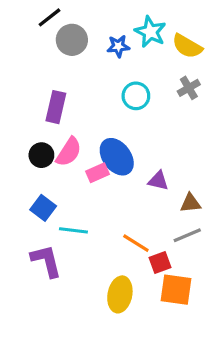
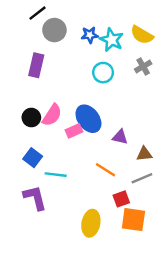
cyan star: (150, 32) -> (112, 40), moved
purple rectangle: (56, 107) -> (36, 65), moved
orange line: (136, 243) -> (105, 170), moved

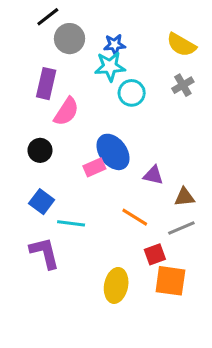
cyan star: (112, 40) -> (110, 67), moved, turned -30
pink semicircle: (52, 115) -> (66, 112), moved

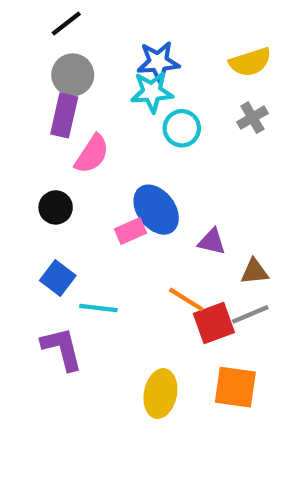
gray circle: (70, 39) -> (73, 75), moved
blue star: (115, 45) -> (158, 62), size x1.4
yellow semicircle: (181, 45) -> (250, 62), turned -48
red square: (155, 254) -> (214, 323), moved, size x1.4

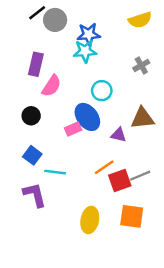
yellow semicircle: (250, 62) -> (140, 20), moved
gray circle: (73, 75) -> (55, 20), moved
cyan circle: (182, 128) -> (102, 91), moved
brown triangle: (255, 272) -> (142, 118), moved, size x1.5
orange line: (186, 299) -> (104, 167), turned -66

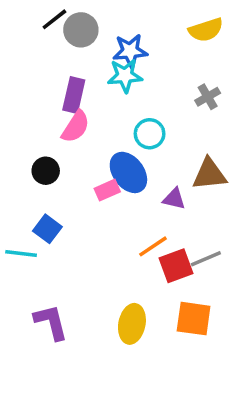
purple rectangle: (36, 64) -> (74, 95), moved
cyan line: (55, 172) -> (21, 253), moved
purple L-shape: (35, 195) -> (51, 322), moved

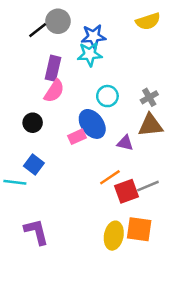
black line: (54, 19) -> (38, 30), moved
gray cross: (208, 97) -> (149, 97), moved
yellow ellipse: (132, 324) -> (114, 236), moved

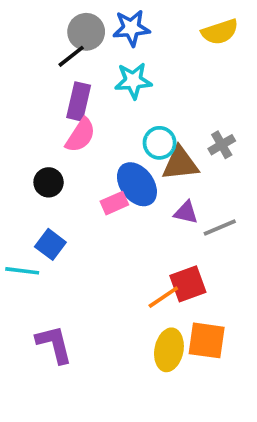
black line: (38, 30) -> (71, 56), moved
blue star: (93, 36) -> (131, 28), moved
brown triangle: (151, 125) -> (180, 164), moved
orange line: (110, 177) -> (163, 297), moved
gray line: (148, 186) -> (220, 228), moved

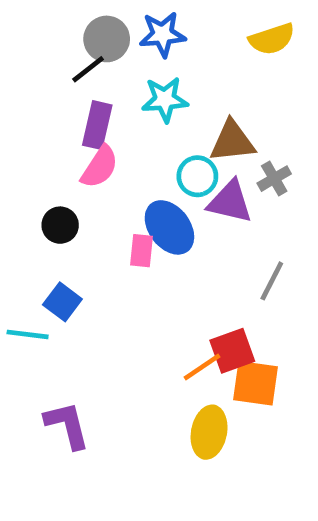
brown triangle: (180, 164) -> (232, 141), moved
pink rectangle: (114, 203) -> (142, 251), turned -60
purple triangle: (186, 212) -> (230, 202), moved, size x1.5
gray line: (220, 228) -> (272, 281), turned -40
orange square: (207, 340) -> (256, 383), moved

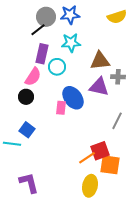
pink semicircle: (100, 167) -> (33, 77), moved
cyan circle: (197, 176) -> (57, 67), moved
gray cross: (274, 179) -> (118, 77), turned 32

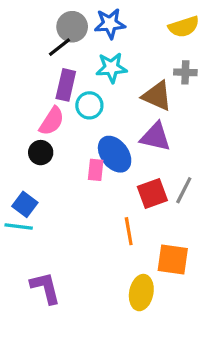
brown triangle: (100, 61) -> (157, 96), turned 30
gray cross: (118, 77) -> (185, 72), moved
blue square: (27, 130) -> (25, 204), moved
red square: (100, 151) -> (152, 193), moved
orange line: (87, 158) -> (129, 231), moved, turned -66

